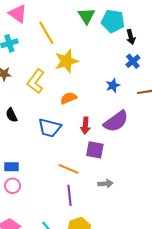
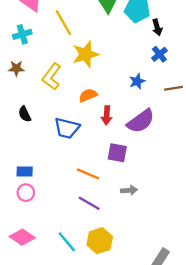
red arrow: (85, 126) -> (107, 115), moved
purple line: (70, 195) -> (89, 203), turned -54

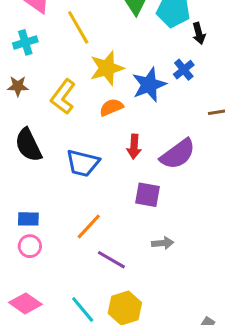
blue cross: (159, 54) -> (184, 70), moved
blue star: (137, 81) -> (149, 85), moved, size x1.6
orange semicircle: (88, 95) -> (111, 107), moved
black semicircle: (25, 114) -> (28, 145), size x1.6
orange line: (88, 174) -> (89, 226), moved, turned -70

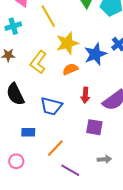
blue rectangle: (28, 219) -> (28, 132), moved

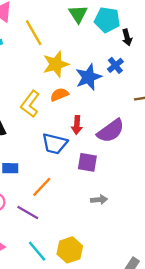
yellow L-shape: (38, 62) -> (30, 104), moved
blue trapezoid: (51, 106) -> (55, 144), moved
purple line: (70, 170) -> (28, 213), moved

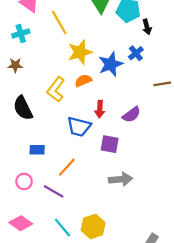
purple semicircle: (111, 131) -> (131, 115), size x0.7
gray arrow: (99, 200) -> (121, 179), size x1.5

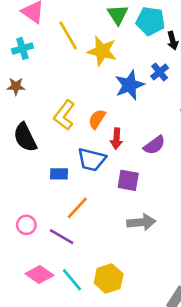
yellow star: (80, 52) -> (102, 51), moved, turned 30
orange semicircle: (83, 81) -> (97, 119), moved, turned -35
blue rectangle: (37, 150) -> (59, 174), moved
pink diamond: (21, 223) -> (39, 274), moved

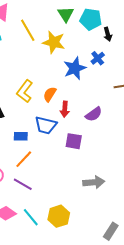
orange line: (77, 208) -> (24, 159), moved
gray arrow: (141, 222) -> (94, 182), moved

